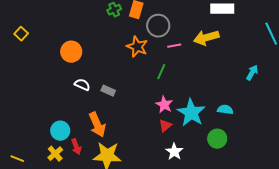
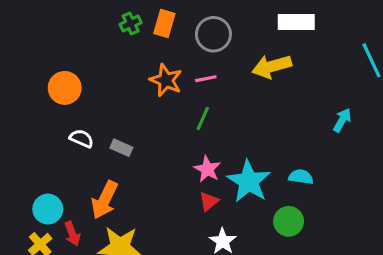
gray circle: (158, 26) -> (213, 34), moved
pink line: (174, 46) -> (206, 79), moved
orange arrow: (97, 125) -> (105, 200), turned 50

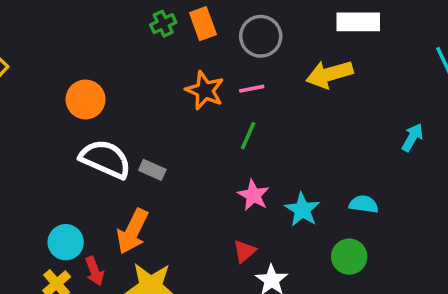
orange rectangle: (164, 23) -> (203, 24), turned -36
white semicircle: (82, 139) -> (105, 159), size x1.8
cyan star: (249, 181) -> (302, 210), size x0.7
red triangle: (209, 201) -> (244, 251), moved

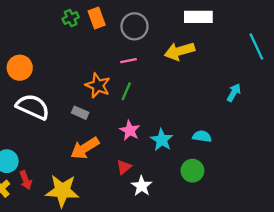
orange star: (205, 90) -> (98, 85), moved
gray rectangle: (152, 170) -> (80, 113), moved
orange arrow: (132, 231) -> (85, 148), moved, turned 32

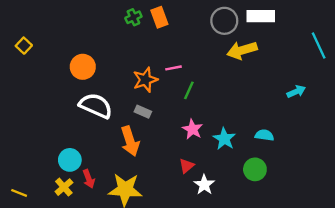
gray circle: (134, 26) -> (224, 21), moved
pink line: (129, 61) -> (174, 68), moved
orange star: (98, 85) -> (145, 80), moved, turned 30
cyan arrow: (234, 93) -> (296, 92), turned 36
orange arrow: (85, 148) -> (130, 141), moved, turned -76

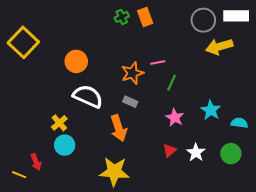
yellow square: (24, 46) -> (23, 42), size x2.0
cyan star: (224, 139) -> (211, 110), moved
red arrow: (89, 179) -> (36, 162), moved
white star: (204, 185) -> (196, 152), moved
yellow cross: (64, 187) -> (59, 123), moved

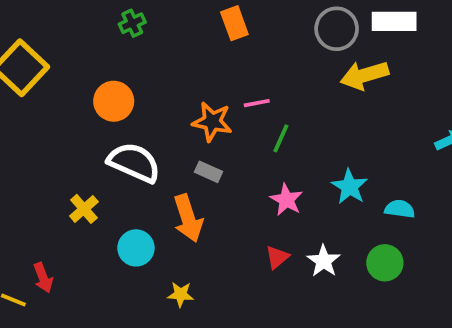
green cross: (122, 17) -> (132, 23), moved
orange star: (132, 73) -> (212, 122), turned 30
cyan circle: (65, 145) -> (136, 248), moved
yellow star: (114, 172) -> (181, 294), size x0.5

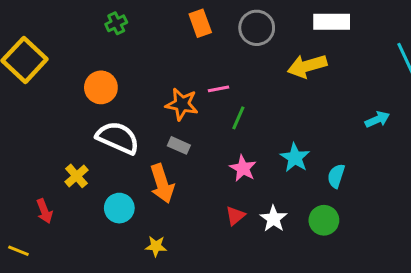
gray circle: (337, 29) -> (257, 28), moved
cyan semicircle: (400, 209) -> (336, 176), turned -80
red arrow: (43, 278) -> (44, 211), moved

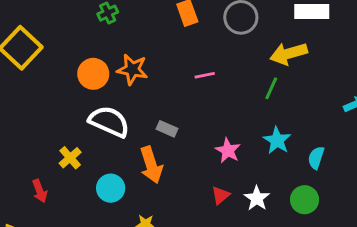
orange star: (182, 104) -> (132, 69), moved
green line: (238, 118) -> (271, 88), moved

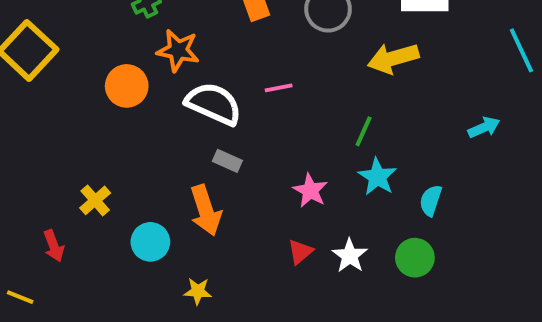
orange star: (132, 69) -> (178, 50), moved
green line: (271, 88) -> (364, 131), moved
white semicircle: (109, 122) -> (214, 104), moved

